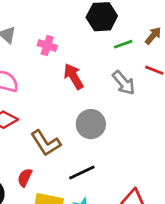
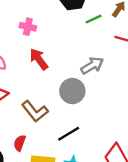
red arrow: (74, 76) -> (39, 59), moved
gray arrow: (124, 83) -> (92, 65), moved, turned -75

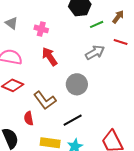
gray arrow: (92, 65) -> (95, 52), moved
red semicircle: (20, 143) -> (29, 118), moved, turned -32

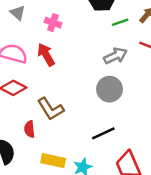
red arrow: (50, 57) -> (46, 55), moved
gray circle: (77, 84) -> (110, 89), moved
black line: (73, 120) -> (103, 133), moved

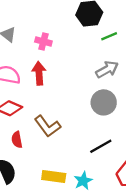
red arrow: (46, 55) -> (39, 73), turned 30
red semicircle: (29, 129) -> (17, 140), moved

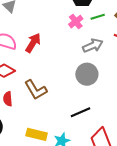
pink cross: (43, 42) -> (76, 22), moved, turned 32
red arrow: (39, 73) -> (33, 43), turned 30

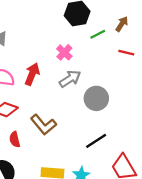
pink cross: (76, 22) -> (64, 52), moved
gray arrow: (93, 46) -> (70, 79), moved

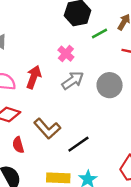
gray circle: (96, 98) -> (110, 85), moved
black line: (96, 141) -> (78, 144), moved

